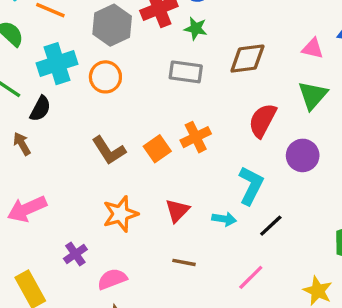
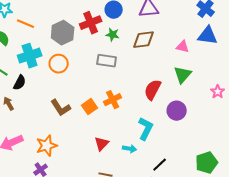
brown diamond: (247, 59) -> (144, 40), moved
orange star: (120, 214) -> (47, 146), moved
black line: (271, 226) -> (160, 165), moved

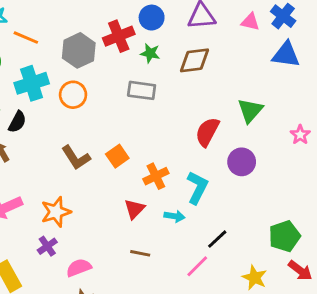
pink triangle: (183, 47) -> (250, 22), moved
orange cross: (113, 100) -> (156, 176), moved

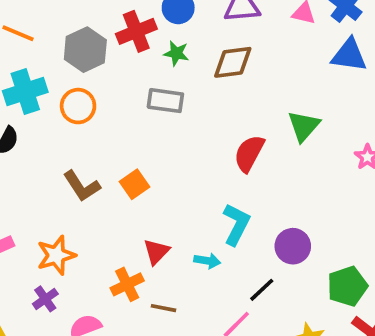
purple circle: (242, 162) -> (293, 246), moved
orange cross: (156, 176) -> (127, 284), moved

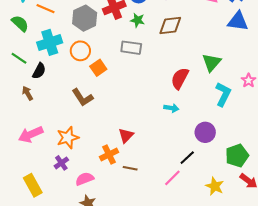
orange square: (134, 184) -> (98, 68), moved
cyan L-shape: (236, 224) -> (223, 94), moved
cyan arrow: (207, 261) -> (171, 108), moved

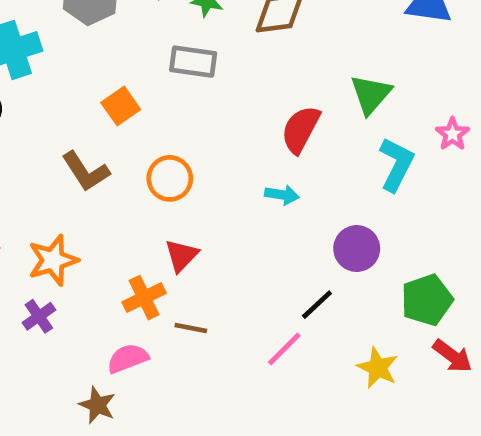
orange circle: (80, 51) -> (170, 178), moved
pink semicircle: (85, 179) -> (128, 358), moved

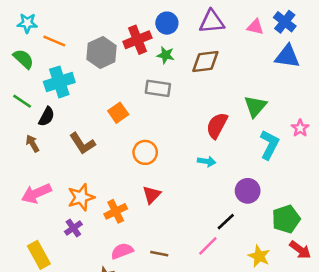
brown L-shape: (86, 171) -> (82, 143), moved
orange cross: (144, 298) -> (116, 211), moved
brown line: (191, 328) -> (159, 254), moved

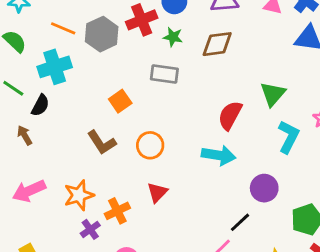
orange line: (54, 41) -> (63, 28), moved
brown L-shape: (82, 143) -> (102, 142), moved
cyan arrow: (207, 161) -> (219, 155), size x1.6
purple cross: (73, 228) -> (90, 229), moved

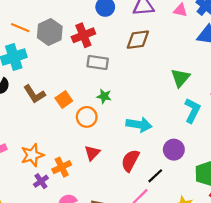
red cross: (142, 20) -> (83, 35), moved
green star: (173, 37) -> (104, 96), moved
orange square: (120, 101) -> (64, 100), moved
red semicircle: (230, 115) -> (130, 161), moved
brown L-shape: (102, 142) -> (34, 94), moved

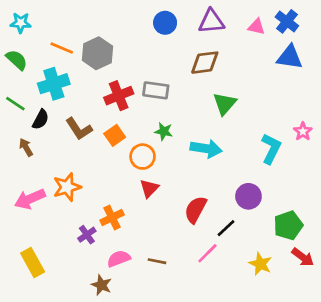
red cross: (83, 35) -> (119, 96), moved
green triangle: (180, 78) -> (225, 104), moved
cyan arrow: (139, 125) -> (206, 149), moved
red triangle: (92, 153) -> (149, 188), moved
orange star: (32, 155) -> (67, 187), moved

